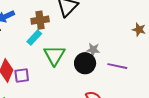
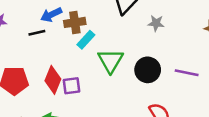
brown cross: (40, 20) -> (75, 22), moved
gray star: (93, 50) -> (156, 23), moved

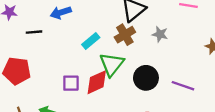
brown cross: (75, 22) -> (125, 35), moved, turned -30
black line: (37, 33) -> (34, 32), moved
red diamond: (53, 80) -> (97, 82), moved, turned 36

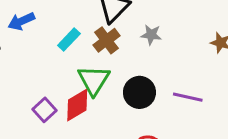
cyan rectangle: (91, 41) -> (69, 39), moved
purple square: (71, 83) -> (44, 110), turned -36

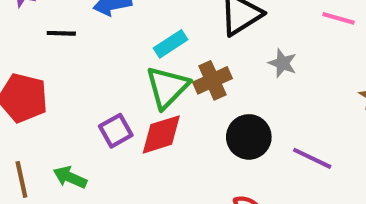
brown cross: (106, 40) -> (212, 80), moved
green triangle: (94, 80) -> (167, 87), moved

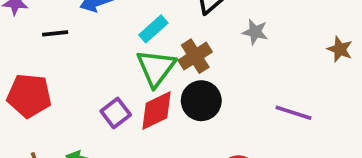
black circle: (249, 137) -> (201, 101), moved

